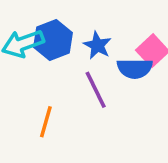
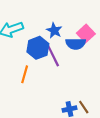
blue hexagon: (53, 40) -> (38, 48), moved

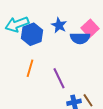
blue hexagon: (38, 48) -> (32, 34), moved
purple line: (53, 56) -> (59, 78), moved

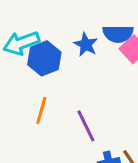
blue semicircle: (80, 38) -> (118, 34), moved

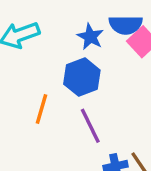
blue hexagon: (44, 58) -> (82, 77), moved

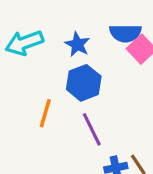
blue star: (90, 37) -> (77, 44), moved

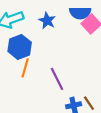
blue hexagon: (84, 83) -> (20, 47), moved

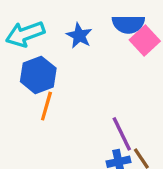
purple line: (57, 79) -> (122, 134), moved

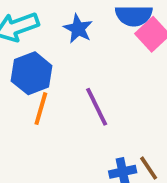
purple line: (122, 134) -> (97, 107), moved

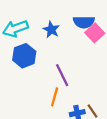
orange line: (41, 109) -> (55, 97), moved

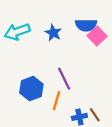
blue hexagon: (24, 56) -> (31, 89), moved

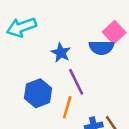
blue semicircle: (86, 25) -> (101, 48), moved
blue star: (53, 33) -> (61, 53), moved

